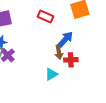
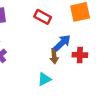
red cross: (71, 60) -> (80, 55), moved

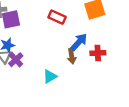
cyan triangle: (44, 79) -> (50, 76), moved

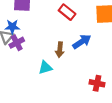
red cross: (98, 53) -> (97, 83), moved
brown arrow: (72, 56) -> (60, 50), moved

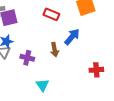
purple cross: (17, 43) -> (27, 58), moved, turned -32
cyan triangle: (45, 67) -> (43, 85), moved, turned -32

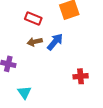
brown arrow: (55, 50) -> (35, 42), moved, turned 88

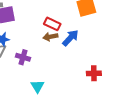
red rectangle: (33, 18) -> (52, 24), moved

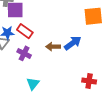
red rectangle: (52, 24) -> (25, 31), moved
brown arrow: (50, 37) -> (53, 47), moved

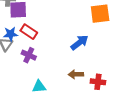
brown arrow: (53, 47) -> (76, 74), moved
cyan triangle: (33, 84) -> (39, 87), turned 48

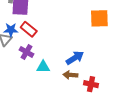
blue arrow: (79, 43) -> (75, 58), moved
cyan triangle: (39, 87) -> (43, 67), moved

